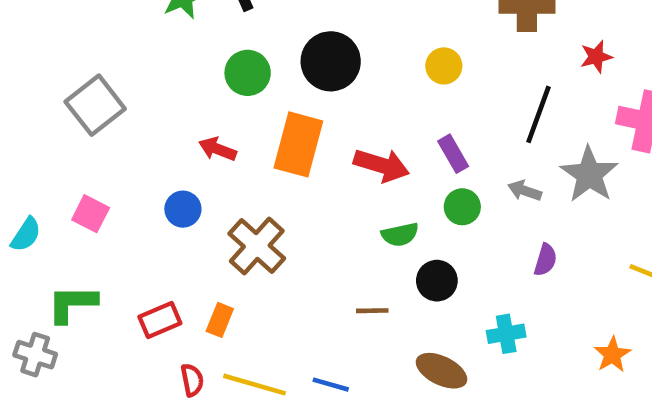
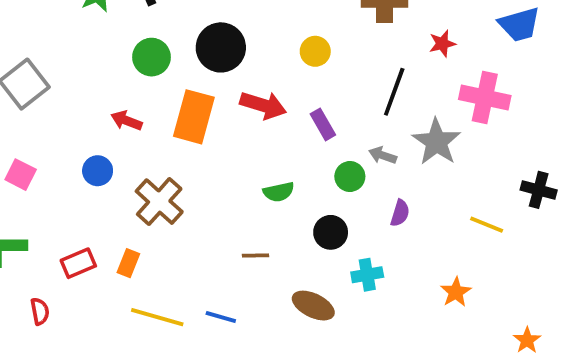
red arrow: (381, 165) -> (263, 105), moved
green circle: (462, 207) -> (350, 176), moved
black circle: (437, 281) -> (331, 232), moved
red semicircle: (192, 380) -> (40, 311), moved

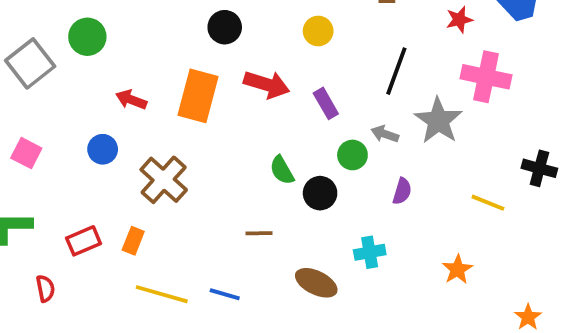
red star: (442, 44) -> (459, 20), moved
black circle: (221, 47) -> (225, 27), size x0.7
green circle: (151, 57) -> (87, 37), moved
green semicircle: (279, 192) -> (282, 170), turned 72
black circle: (331, 232) -> (320, 193), moved

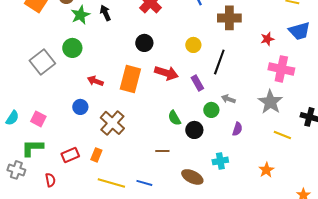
black line: (396, 71) -> (219, 62), moved
gray star: (438, 121) -> (270, 102), moved
pink square: (26, 153) -> (38, 119), moved

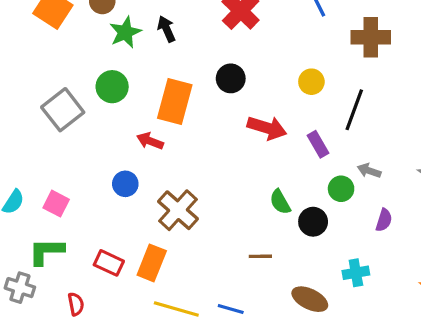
orange rectangle: (130, 79) -> (175, 101), moved
red rectangle: (70, 155) -> (109, 263), turned 48
orange rectangle: (96, 155) -> (152, 263), size x1.5

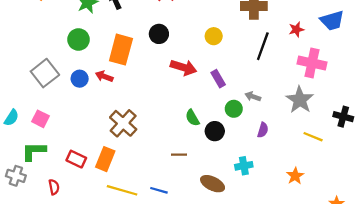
gray square: (63, 110) -> (45, 73), moved
black line: (354, 110) -> (263, 46), moved
blue circle: (125, 184) -> (80, 79), moved

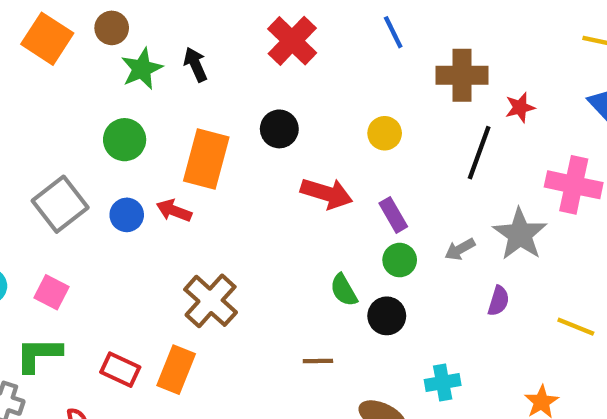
red star: (296, 29) -> (520, 107), moved
gray arrow: (253, 97) -> (460, 249), turned -48
gray star: (300, 100) -> (520, 234), moved
green circle: (234, 109) -> (400, 260), moved
purple semicircle: (263, 130) -> (499, 301), moved

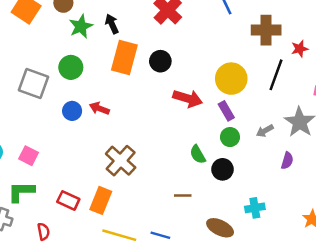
yellow circle: (385, 133) -> (231, 79), moved, size x1.6
orange rectangle: (206, 159) -> (124, 57), moved
gray square: (60, 204) -> (34, 84), moved, turned -32

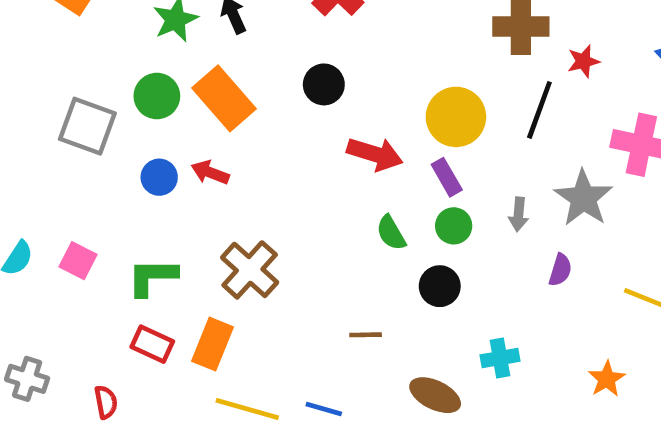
orange rectangle: (124, 57) -> (224, 98), moved, turned -56
gray arrow: (265, 131) -> (519, 214), turned -56
green semicircle: (198, 154) -> (391, 233), moved
green L-shape: (21, 192) -> (152, 277), moved

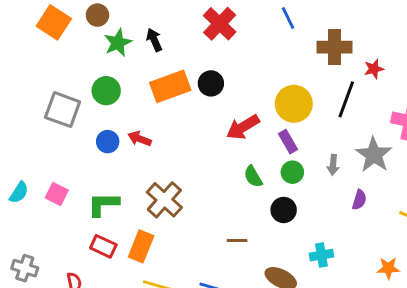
orange rectangle: (224, 98) -> (170, 86), moved, turned -69
red arrow: (375, 154) -> (243, 127), turned 132
orange star: (607, 379) -> (388, 268), turned 30

